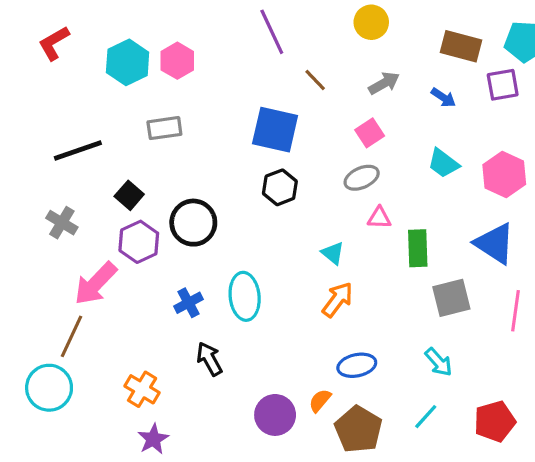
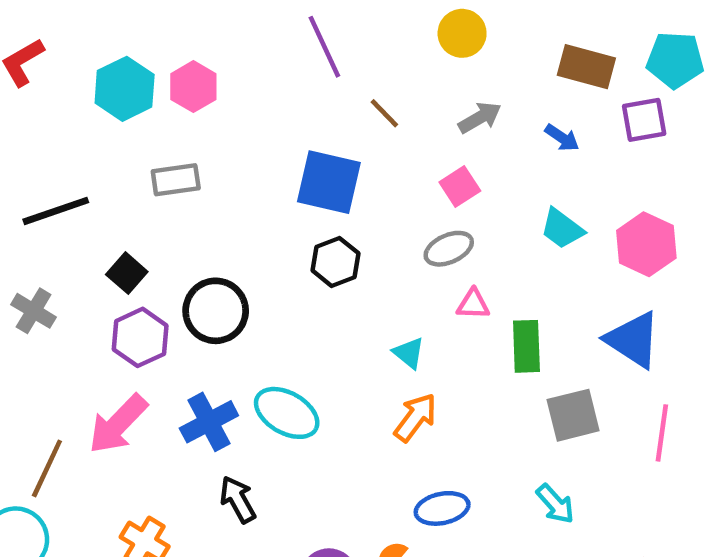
pink arrow: (96, 284) -> (118, 424), moved
cyan ellipse: (245, 296) -> (287, 413), turned -54
blue cross: (189, 303) -> (209, 422), size x1.4

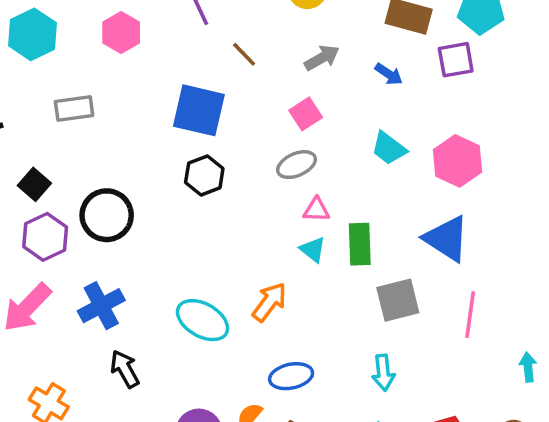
pink hexagon: (193, 87) -> (121, 33), moved
cyan triangle: (409, 353) -> (313, 250), moved
cyan ellipse: (287, 413) -> (202, 320), moved
cyan arrow: (555, 504) -> (383, 373), turned 36

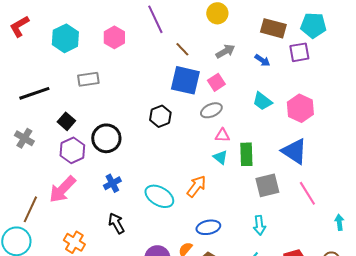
blue square: (199, 110) -> (185, 80), moved
blue cross: (101, 306) -> (112, 183), moved, size x0.7
pink line: (470, 315) -> (307, 193), turned -40

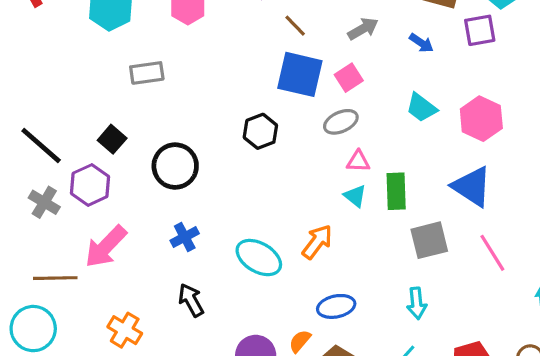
black line: (34, 93) -> (41, 145), moved, turned 60
gray cross: (24, 138) -> (44, 202), moved
purple hexagon: (72, 150) -> (90, 185), moved
brown line: (30, 209) -> (55, 278), turned 64

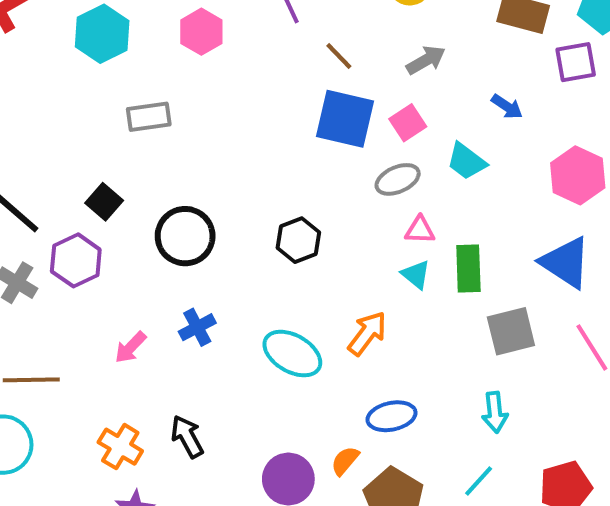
blue arrow: (421, 43) -> (507, 107), moved
cyan trapezoid: (421, 108) -> (466, 161), moved
black hexagon: (260, 131) -> (298, 240), moved
pink arrow: (106, 246) -> (130, 347), moved, size x0.6
black arrow: (191, 300) -> (187, 436), moved

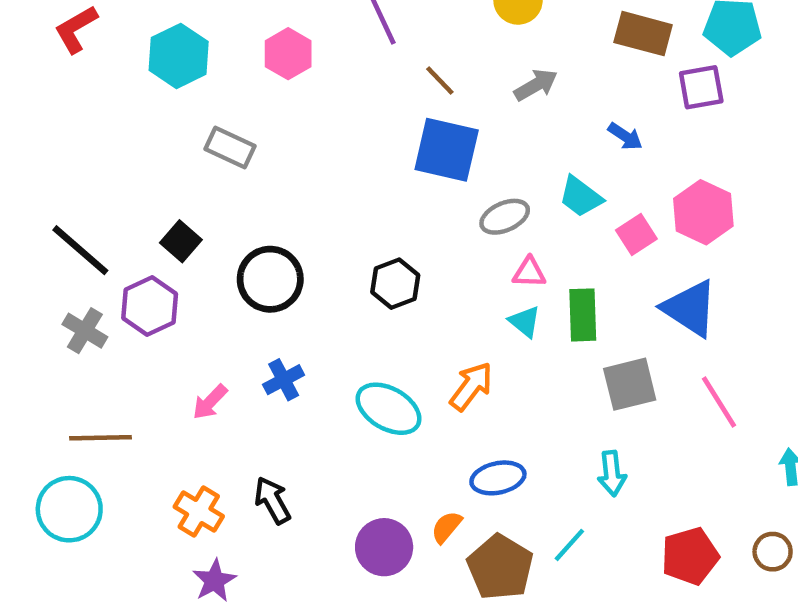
gray rectangle: (149, 117) -> (230, 147), turned 33
pink square: (408, 123) -> (636, 235), moved
cyan line: (479, 481) -> (569, 545), moved

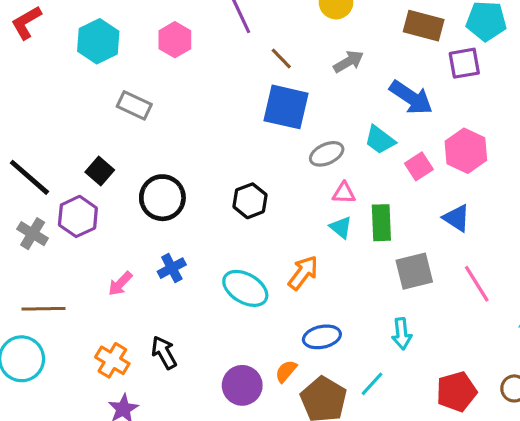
blue arrow: (625, 136) -> (411, 98), size x1.8
blue triangle: (690, 308) -> (456, 218), size x0.7

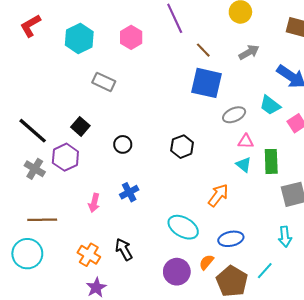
black circle: (162, 198) -> (123, 144), size x0.6
pink arrow: (120, 284) -> (94, 203), turned -30
cyan ellipse: (245, 288) -> (183, 227), moved

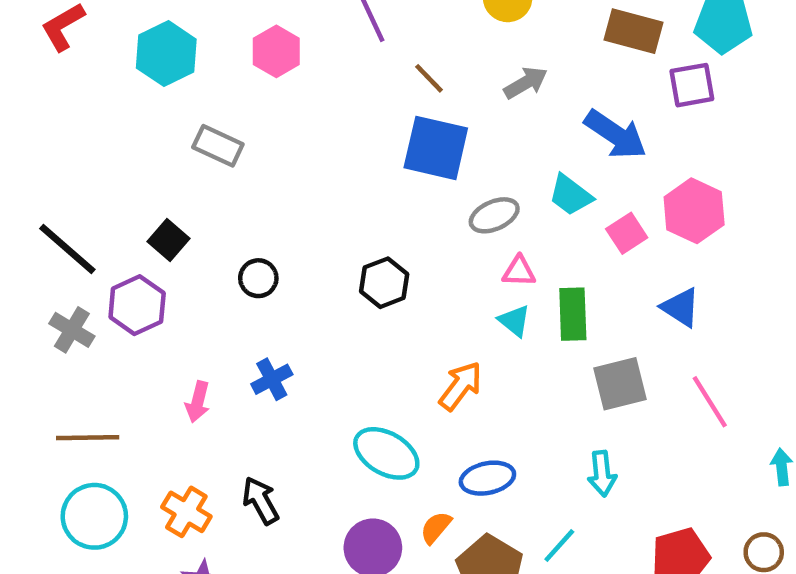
cyan circle: (27, 254) -> (94, 516), moved

